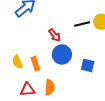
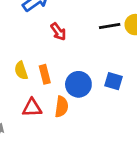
red arrow: (55, 35) -> (58, 32), moved
blue circle: (62, 54) -> (78, 84), moved

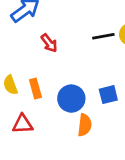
blue square: (113, 81) -> (108, 95), turned -30
orange semicircle: (62, 107) -> (85, 125), moved

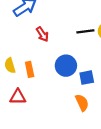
blue circle: (71, 99) -> (66, 66), moved
orange semicircle: (85, 125) -> (82, 103), moved, turned -35

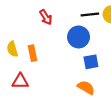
blue circle: (66, 66) -> (79, 37), moved
orange semicircle: (82, 103) -> (86, 88), turned -35

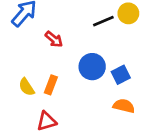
blue circle: (79, 37) -> (92, 67), moved
orange rectangle: (32, 53) -> (51, 85), turned 49

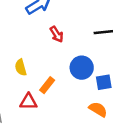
orange rectangle: (51, 85) -> (47, 85), moved

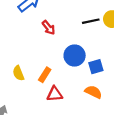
yellow semicircle: (21, 67) -> (18, 73), moved
red triangle: (29, 102) -> (55, 94), moved

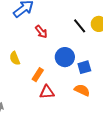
black line: (91, 21) -> (80, 26), turned 63
yellow semicircle: (18, 73) -> (15, 58), moved

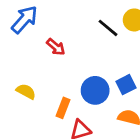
blue circle: (65, 57) -> (95, 90), moved
yellow semicircle: (15, 58) -> (26, 91), turned 152

